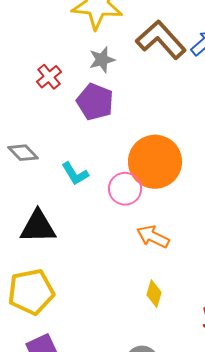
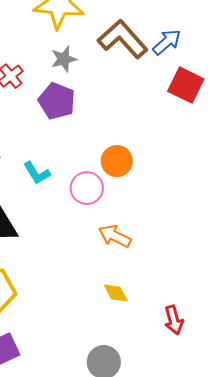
orange circle: (155, 162) -> (117, 161), size x0.6
yellow diamond: (154, 294) -> (116, 293), turned -44

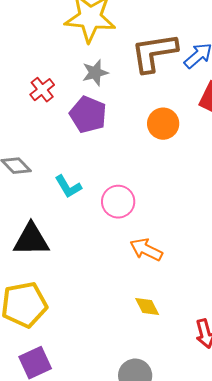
brown L-shape: (123, 39) -> (154, 53), turned -57
orange circle: (117, 161) -> (163, 124), moved

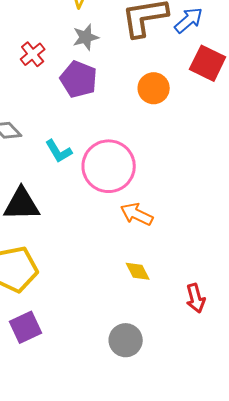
pink circle: (118, 202) -> (109, 166), size x1.6

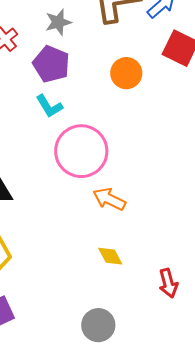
cyan L-shape: (59, 151) -> (49, 106), moved

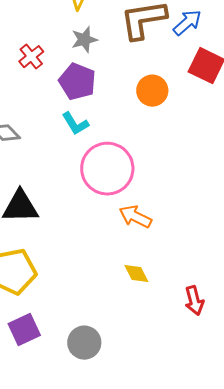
gray circle: (98, 325) -> (84, 343), moved

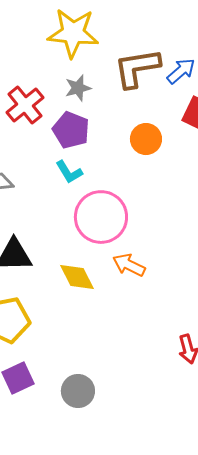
red cross: (31, 57) -> (25, 105), size x1.5
yellow diamond: (136, 274) -> (77, 277), moved, size x1.4

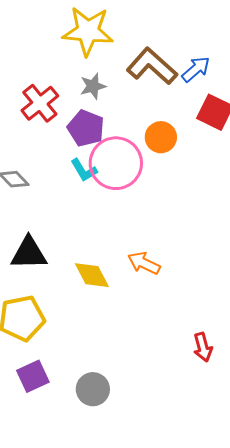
brown L-shape: (137, 68) -> (152, 66), turned 51
pink circle: (101, 217) -> (116, 163), moved

